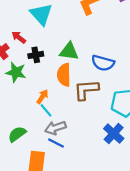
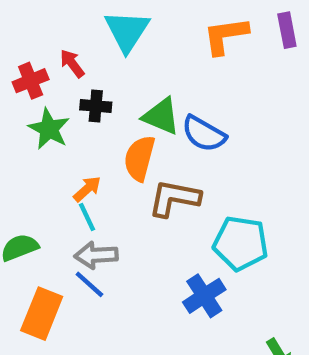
blue semicircle: (103, 63) -> (204, 134), moved

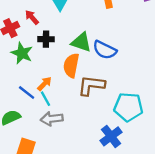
blue line: (89, 284) -> (27, 93), moved

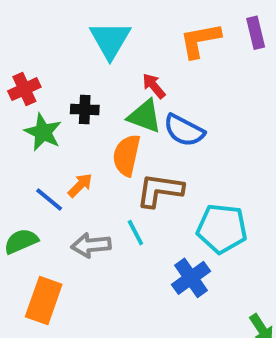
red arrow: (32, 17) -> (154, 86), moved
cyan line: (45, 99) -> (135, 233), moved

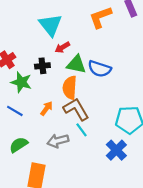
red arrow: (154, 86) -> (62, 47), moved, turned -72
brown L-shape: (160, 190) -> (76, 109), moved, turned 60
blue line: (49, 199) -> (15, 111), moved

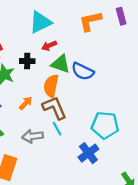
cyan triangle: (50, 25) -> (40, 22), turned 35

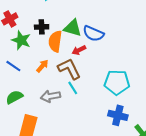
red arrow: (49, 46) -> (79, 50), moved
orange semicircle: (51, 86) -> (55, 41), moved
blue cross: (88, 153) -> (118, 115), moved, turned -36

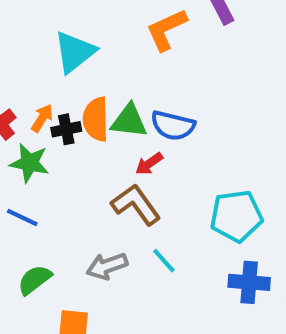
orange semicircle: (55, 41) -> (96, 119), moved
orange arrow: (42, 66) -> (42, 118), moved
cyan line: (73, 88) -> (164, 261), moved

